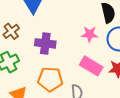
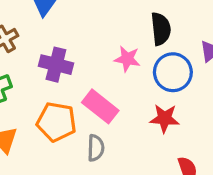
pink rectangle: (91, 66) -> (100, 106), moved

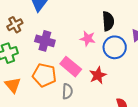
red star: (164, 118) -> (98, 75), moved, turned -30

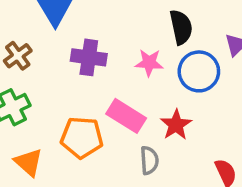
purple cross: (45, 41) -> (89, 57), moved
gray semicircle: (67, 91) -> (149, 160), moved

